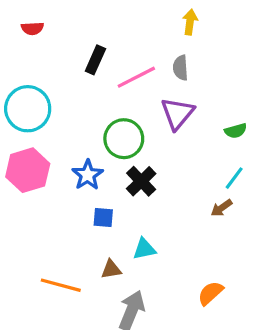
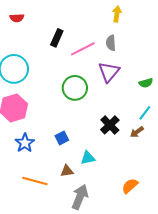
blue star: (88, 175) -> (25, 143), moved
black cross: (141, 181) -> (110, 125), moved
blue square: (103, 217) -> (62, 138), turned -32

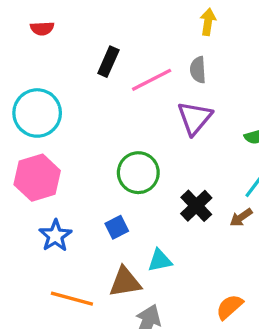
green circle: (75, 88) -> (138, 173), moved
brown triangle: (67, 171) -> (125, 282), size x1.5

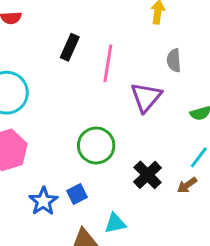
gray semicircle: (198, 70) -> (174, 60), moved
pink line: (152, 80) -> (108, 63), turned -54
blue star: (55, 236) -> (43, 201), moved

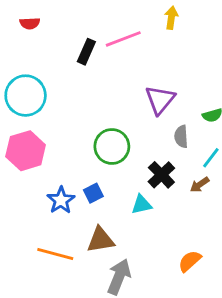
gray semicircle: (174, 60) -> (181, 137), moved
pink line: (108, 63) -> (123, 39), moved, turned 60
cyan triangle: (115, 223) -> (142, 205), moved

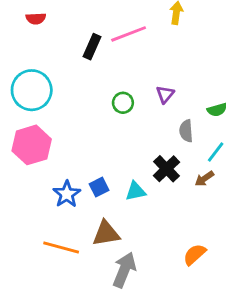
purple triangle: (160, 100) -> (165, 94), size x0.6
green circle: (112, 146) -> (123, 103), moved, size x0.6
cyan triangle: (142, 205) -> (136, 191), moved

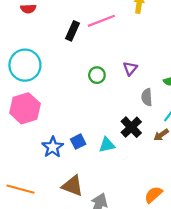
brown triangle: (106, 233) -> (73, 186), moved, turned 30
orange line: (61, 247) -> (21, 189), moved

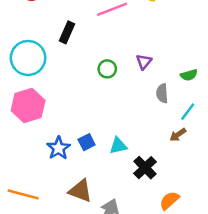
black rectangle: (73, 31) -> (67, 32), moved
black cross: (131, 127) -> (145, 168), moved

